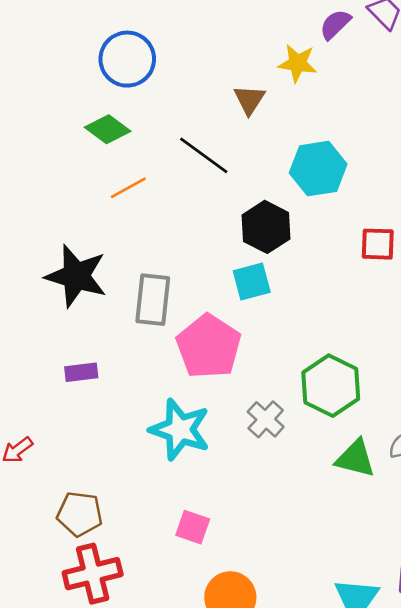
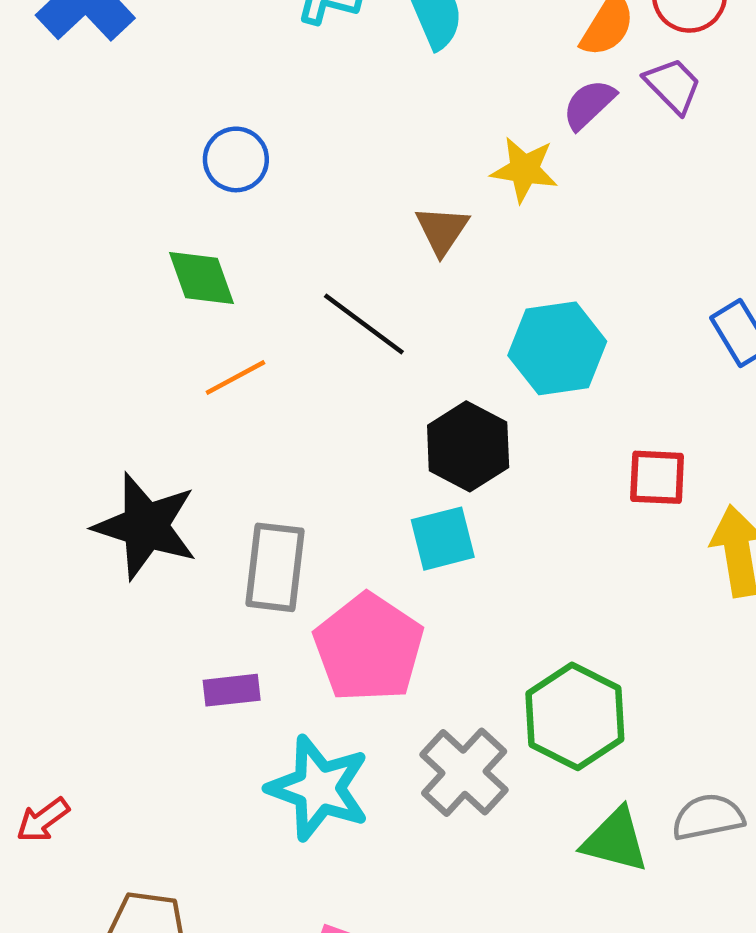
blue circle: (127, 59) -> (236, 159), size x0.7
green diamond: (108, 129) -> (201, 278), turned 33
purple rectangle: (81, 372) -> (232, 690), moved
gray cross: (266, 419) -> (464, 772), size x1.4

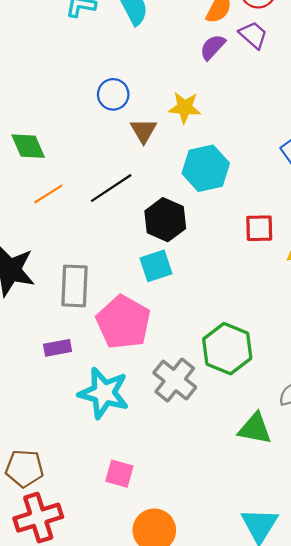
blue circle: (236, 159) -> (113, 94), moved
yellow star: (524, 170) -> (185, 108), moved
brown triangle: (442, 230) -> (144, 131), moved
black line: (364, 324) -> (111, 188), moved, turned -66
green triangle: (615, 840) -> (255, 429), moved

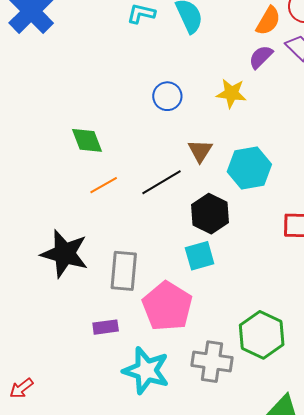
yellow star: (185, 108) -> (231, 93), moved
brown triangle: (144, 131) -> (200, 151), moved
gray cross: (175, 380) -> (212, 362), turned -33

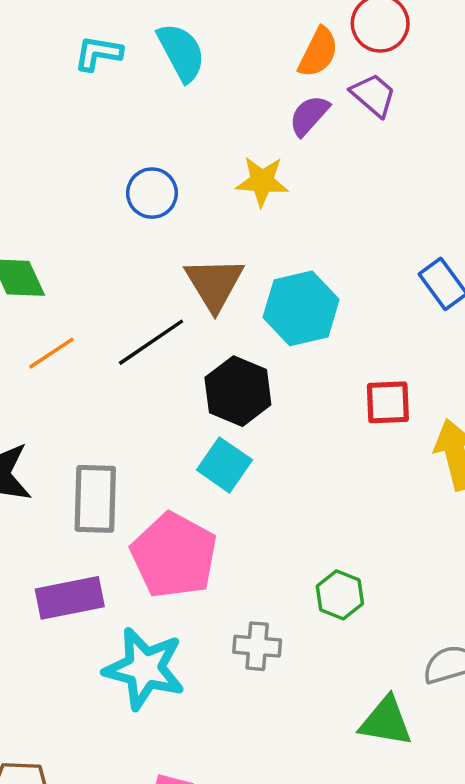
brown triangle: (200, 151) -> (214, 284), size x1.4
cyan square: (200, 256) -> (224, 465), turned -36
purple rectangle: (106, 327) -> (70, 598), size x1.5
green hexagon: (262, 335) -> (340, 595), size x0.6
gray cross: (212, 362) -> (257, 646), size x0.7

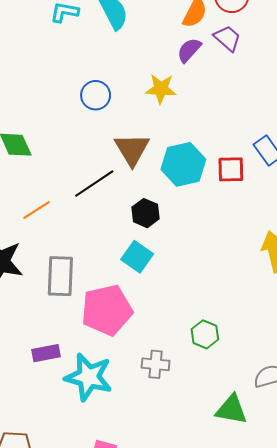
orange line: (51, 353) -> (36, 210), moved
black hexagon: (238, 391) -> (145, 213), size x0.7
red square: (388, 402) -> (231, 169), moved
pink pentagon: (174, 555) -> (107, 310), turned 30
purple rectangle: (70, 598) -> (46, 353), moved, size x0.7

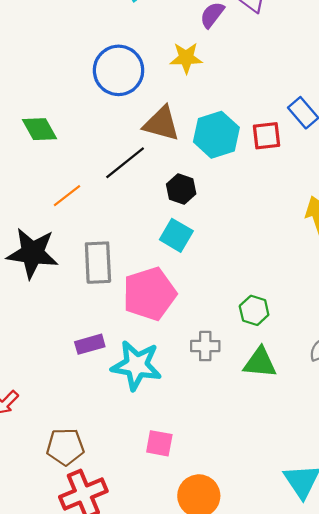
blue circle: (96, 95) -> (119, 70), size x1.6
brown triangle: (132, 149) -> (161, 124), turned -39
green triangle: (231, 410) -> (260, 363), moved

